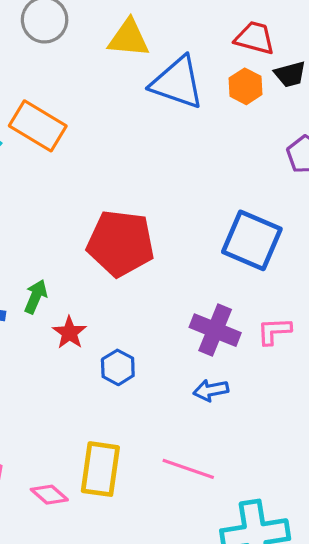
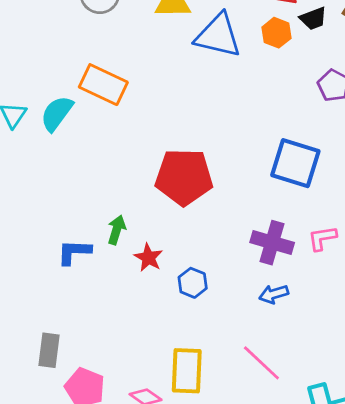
pink line: (188, 469) -> (261, 363), turned 30

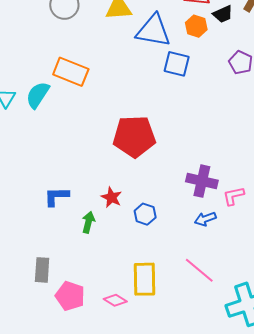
blue square: (295, 163) -> (177, 64), moved, size x0.7
green arrow: (117, 230) -> (88, 222), moved
pink L-shape: (322, 238) -> (233, 196), moved

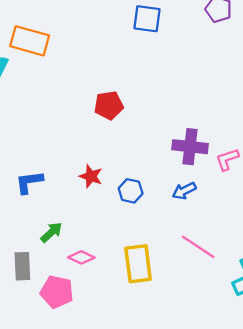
red pentagon: (134, 136) -> (109, 105), size x0.6
blue arrow: (205, 219) -> (184, 191), moved
green arrow: (88, 222) -> (51, 232), moved, turned 40
pink diamond: (115, 300) -> (81, 257), moved

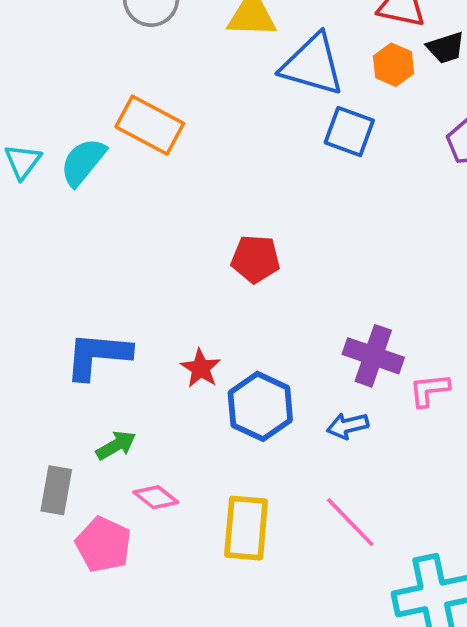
blue L-shape: (29, 182) -> (98, 355), size x1.4
blue hexagon: (131, 191) -> (260, 406), size x1.6

